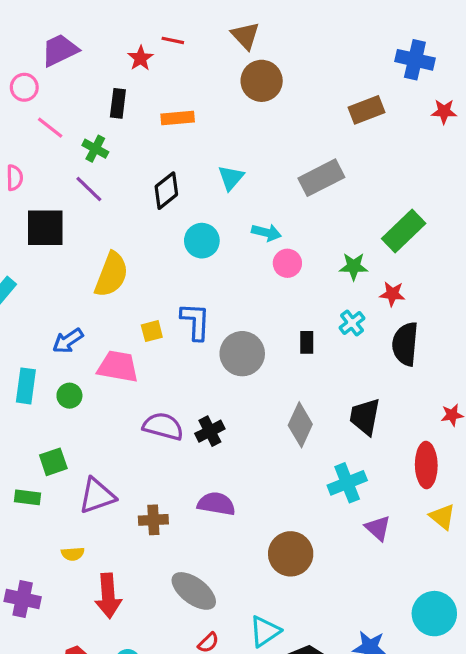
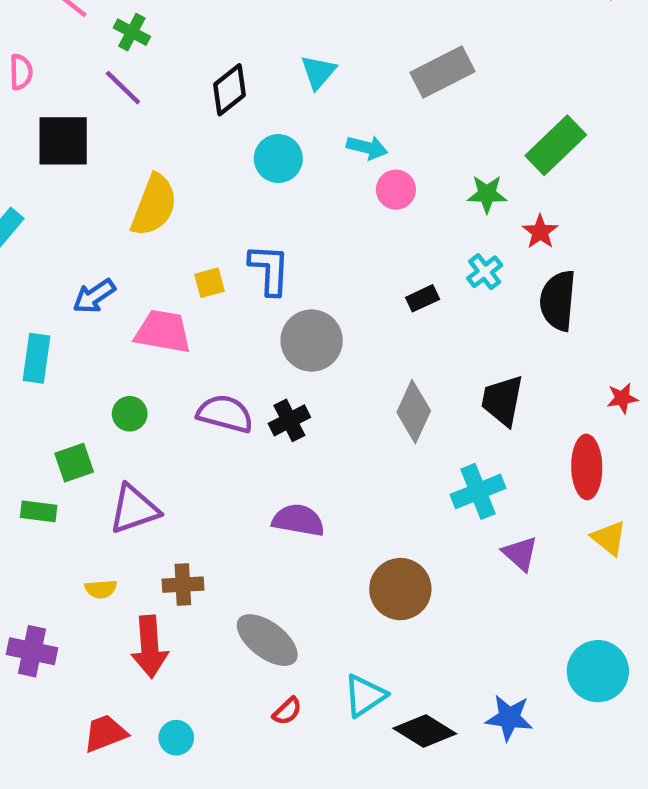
red star: (392, 294) -> (540, 232), turned 30
black rectangle: (307, 342) -> (423, 298), turned 65
gray circle: (242, 354) -> (312, 341), moved
green circle: (69, 396) -> (130, 414), moved
brown cross: (153, 520) -> (183, 585), moved

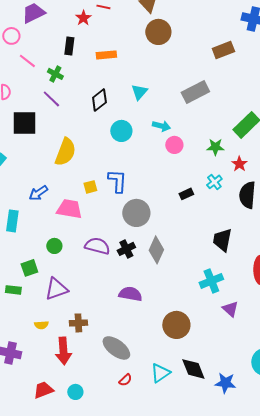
gray diamond: (414, 412) -> (156, 250), moved
black diamond: (425, 731) -> (193, 369), moved, turned 36

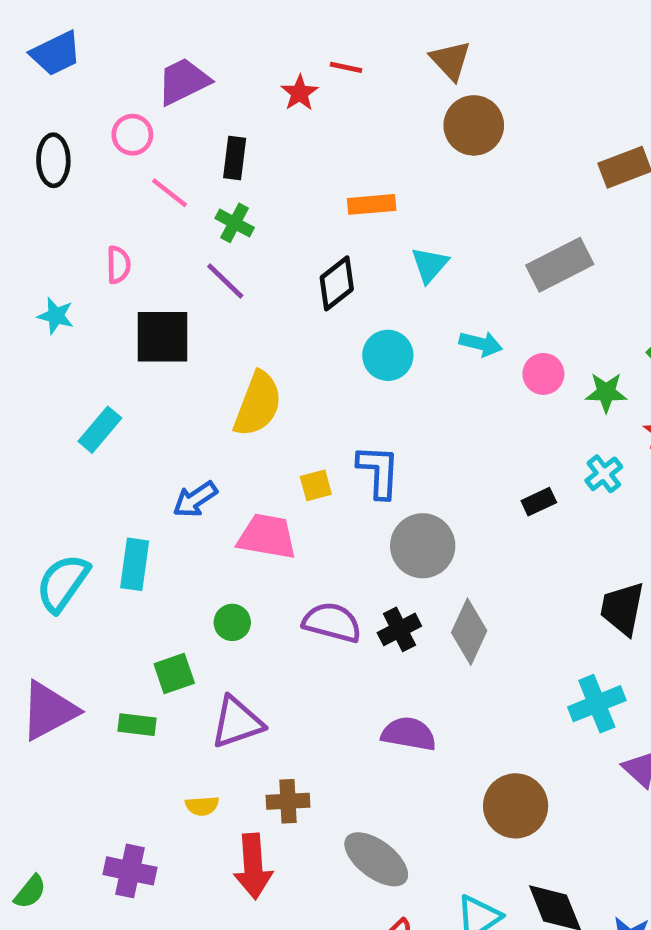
black rectangle: (69, 46) -> (235, 158), moved
orange rectangle: (106, 55) -> (372, 204), moved
pink circle: (174, 145) -> (543, 374), moved

